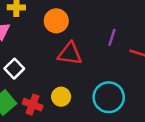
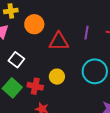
orange circle: (56, 21) -> (34, 24), moved
purple line: (112, 37) -> (87, 33), moved

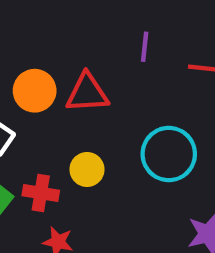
orange circle: (34, 24) -> (35, 91), moved
purple line: (87, 33) -> (145, 47), moved

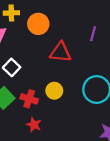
orange circle: (35, 91) -> (38, 24), moved

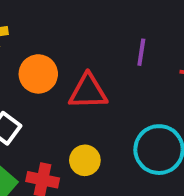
orange circle: (38, 24) -> (38, 74), moved

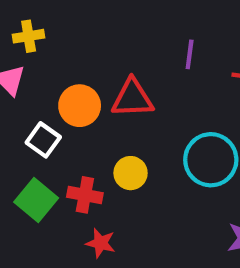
orange circle: (38, 74) -> (80, 106), moved

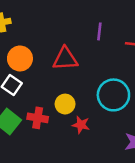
orange circle: (80, 106) -> (20, 58), moved
red star: (101, 243) -> (81, 125), moved

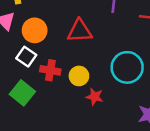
red cross: (38, 118) -> (50, 70), moved

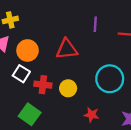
green square: (22, 93) -> (30, 114), moved
red star: (95, 97) -> (92, 115), moved

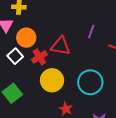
red cross: (43, 85) -> (39, 57), moved, turned 35
yellow circle: (68, 88) -> (52, 80), size x1.5

